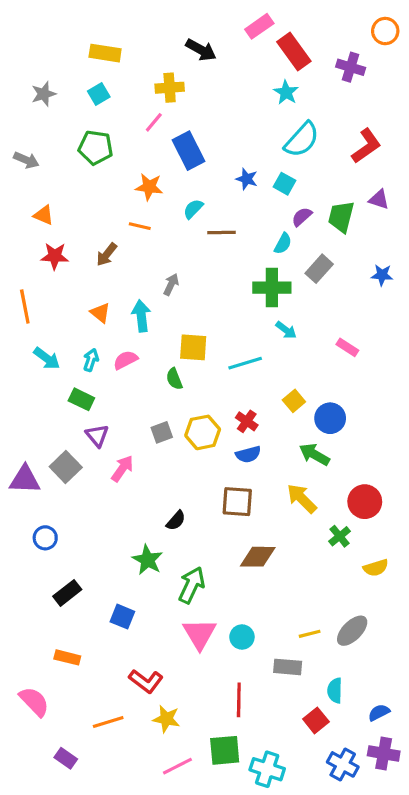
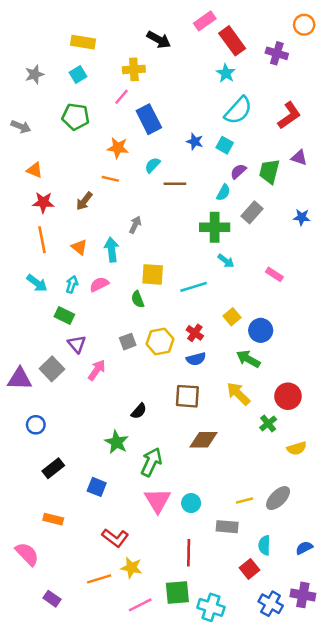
orange line: (25, 306) -> (42, 240), moved
blue semicircle: (379, 713) -> (304, 548), moved
orange line: (108, 722) -> (99, 579), moved

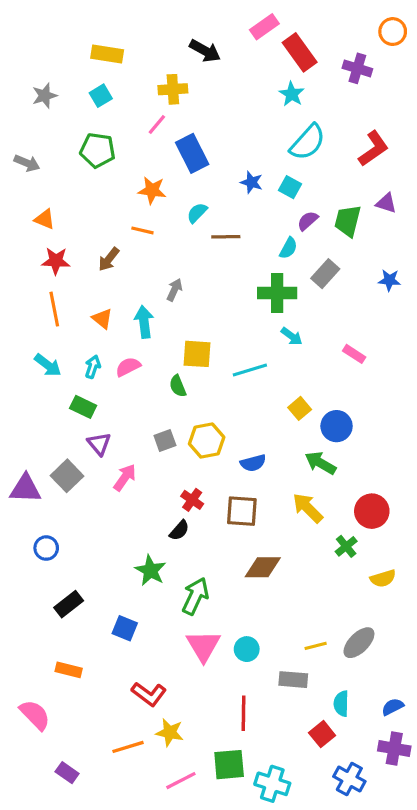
red cross: (195, 333) -> (192, 500), moved
purple cross: (303, 595) -> (394, 749), moved

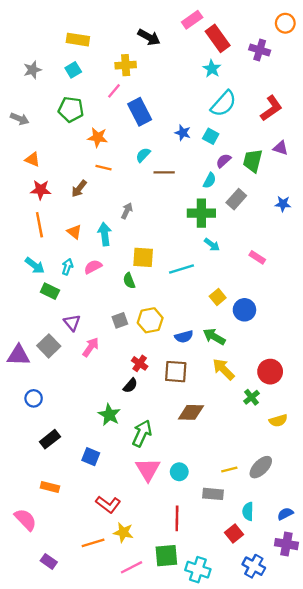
orange star: (152, 190) -> (98, 137), moved
green rectangle: (83, 407) -> (50, 291), moved
green arrow: (320, 463) -> (214, 337), moved

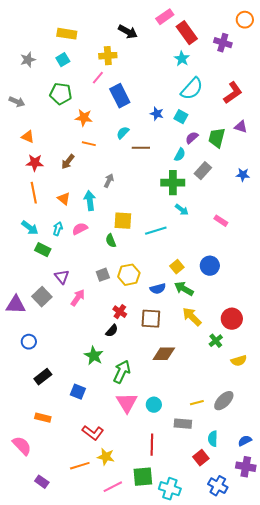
yellow square: (218, 297) -> (177, 267), moved

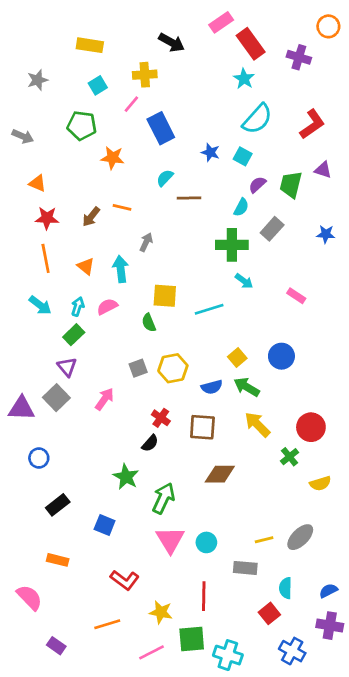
cyan square: (63, 60) -> (98, 85), moved
orange line: (89, 144) -> (122, 207), moved
green rectangle: (43, 250) -> (74, 335), moved, turned -70
purple triangle: (62, 277) -> (67, 367), moved
yellow star: (106, 457) -> (161, 612), moved

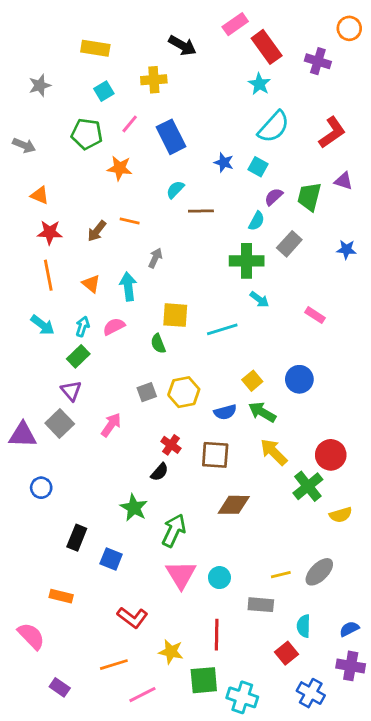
pink line: (131, 104) -> (130, 124), moved
green cross: (290, 457) -> (308, 486), size x1.5
black rectangle: (58, 505) -> (77, 538), moved, turned -30
pink line: (151, 652) -> (142, 695), moved

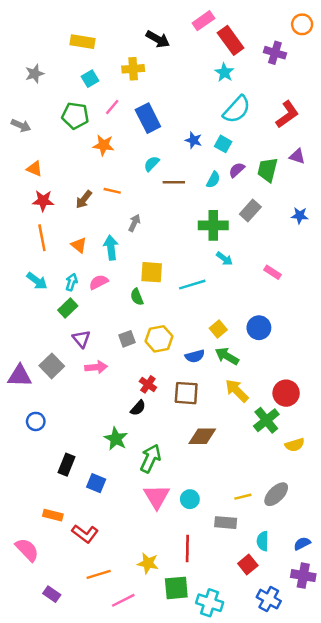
cyan semicircle: (257, 221) -> (213, 180), moved
purple triangle: (71, 391) -> (81, 339), moved
pink arrow: (111, 425) -> (96, 367), turned 50
red L-shape: (132, 617) -> (85, 534), moved

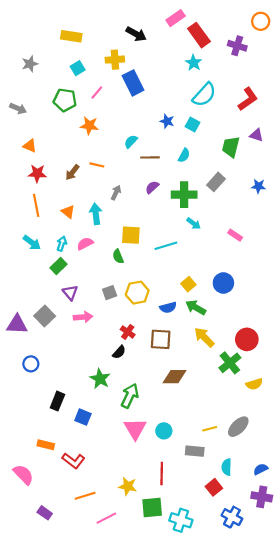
blue rectangle: (148, 118) -> (133, 83), moved
purple semicircle: (237, 170) -> (152, 187), moved

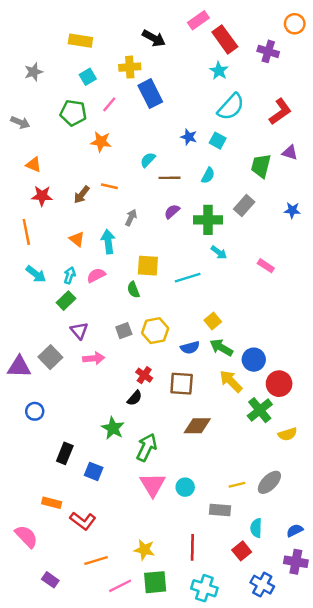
orange line: (36, 205) -> (26, 232), moved
blue circle: (223, 283) -> (254, 360), moved
red line: (162, 473) -> (192, 547), moved
green square: (152, 507) -> (155, 582), moved

